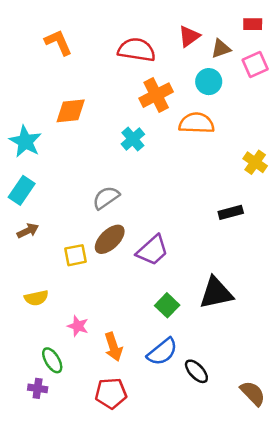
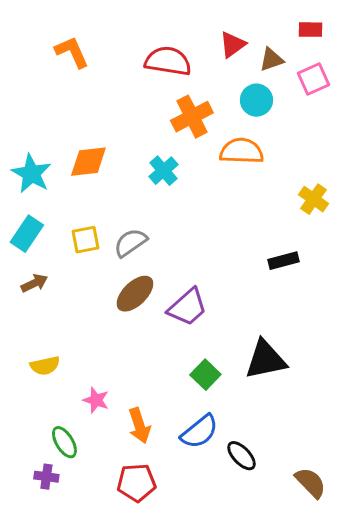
orange diamond: (71, 111) -> (88, 162), moved
yellow square: (75, 255) -> (85, 240), moved

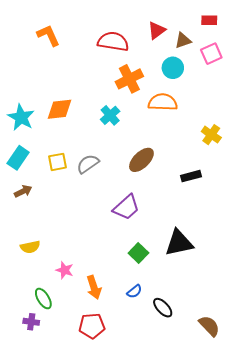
brown ellipse: (135, 294) -> (141, 160), moved
blue semicircle: (199, 432) -> (134, 291), size x0.6

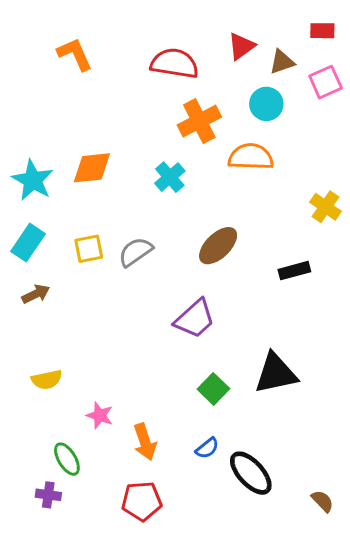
black ellipse: (163, 308) -> (251, 473), size x1.4
brown semicircle: (209, 326) -> (322, 501), size x0.7

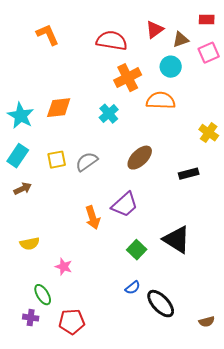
black triangle: (276, 373) -> (177, 240), turned 44
orange arrow: (145, 442) -> (93, 218), moved
red pentagon: (142, 501) -> (72, 322), moved
brown semicircle: (322, 501) -> (207, 322), turned 119

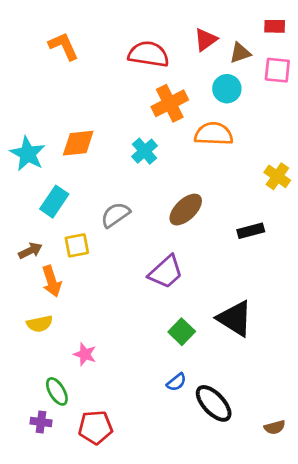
pink square: (209, 53) -> (277, 70), turned 30
cyan rectangle: (18, 156) -> (54, 202), moved
yellow square: (57, 160) -> (77, 245), moved
orange arrow: (93, 218) -> (52, 281), moved

